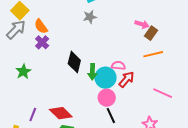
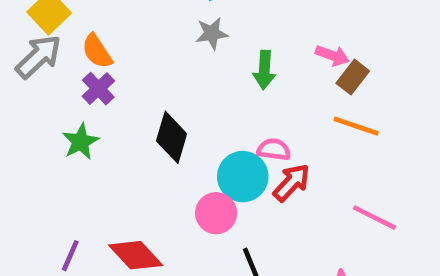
orange line: (153, 54) -> (356, 126), turned 30
green star: (23, 71) -> (80, 142), moved
green arrow: (92, 72) -> (264, 70), moved
pink circle: (107, 98) -> (216, 213), moved

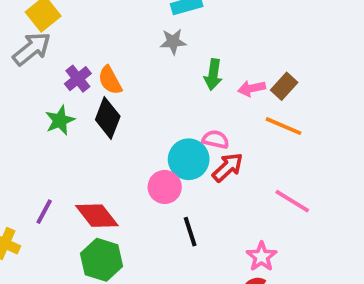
orange semicircle: (97, 51) -> (110, 80), moved
pink arrow: (332, 55) -> (252, 88), moved, turned 144
black diamond: (172, 137) -> (108, 118), moved

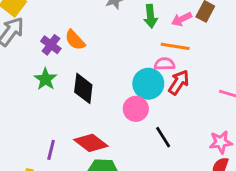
black diamond: (108, 118) -> (83, 88), moved
orange line: (283, 126) -> (175, 46), moved
pink star: (261, 257) -> (221, 142), turned -30

